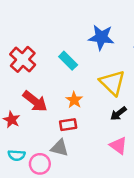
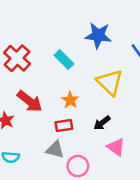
black arrow: (118, 114) -> (102, 123), moved
pink circle: (40, 164) -> (78, 166), moved

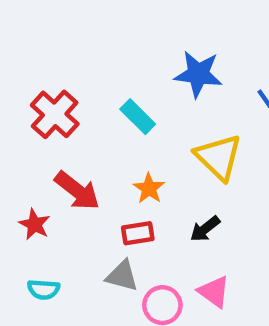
pink triangle: (116, 147) -> (214, 292), moved

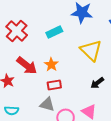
cyan rectangle: (138, 117) -> (54, 32), turned -70
orange star: (149, 188) -> (51, 65), moved
black arrow: (205, 229) -> (97, 83), moved

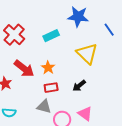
black arrow: (97, 83) -> (79, 86), moved

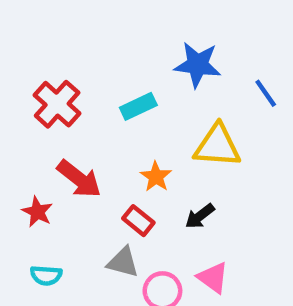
yellow triangle: (87, 54) -> (217, 146), turned -40
orange star: (48, 68) -> (156, 177), moved
red rectangle: (51, 88) -> (138, 221), turned 48

